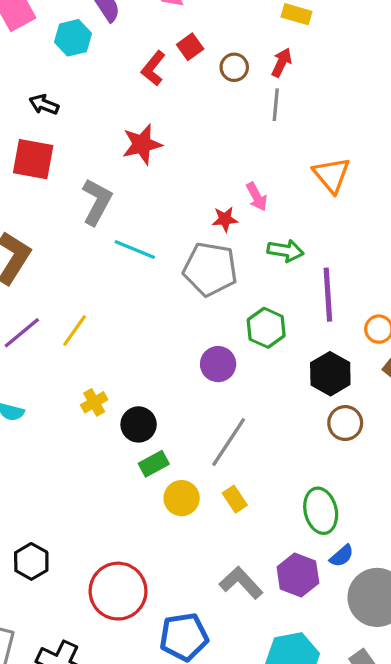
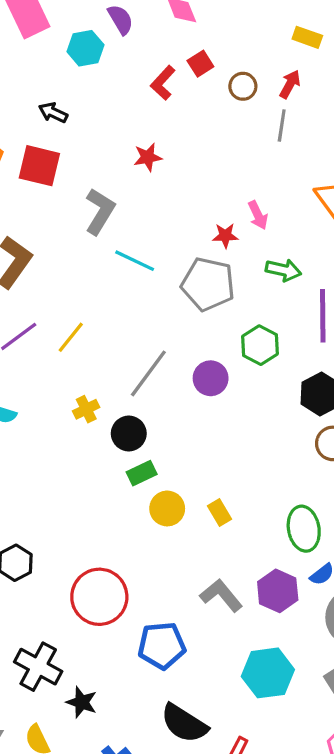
red star: (142, 144) -> (148, 157), size x0.7
gray line: (229, 442) -> (148, 373), moved

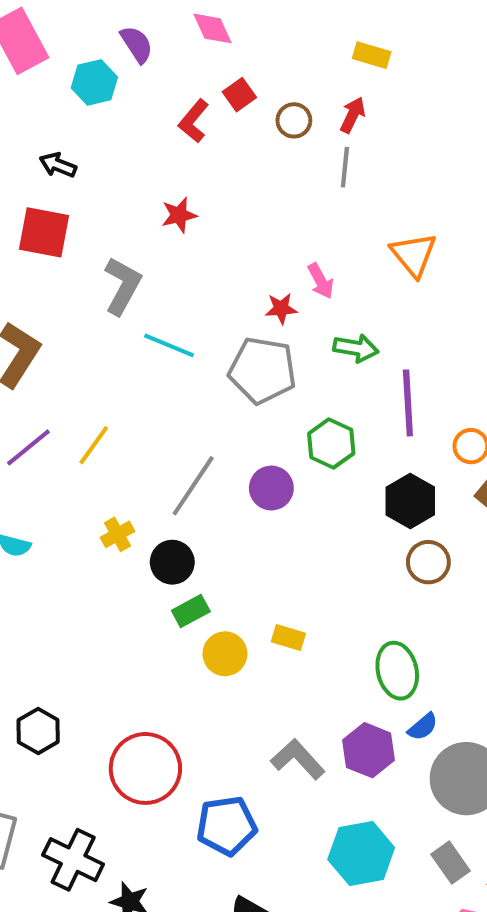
yellow rectangle: (220, 513) -> (288, 637), moved, turned -40

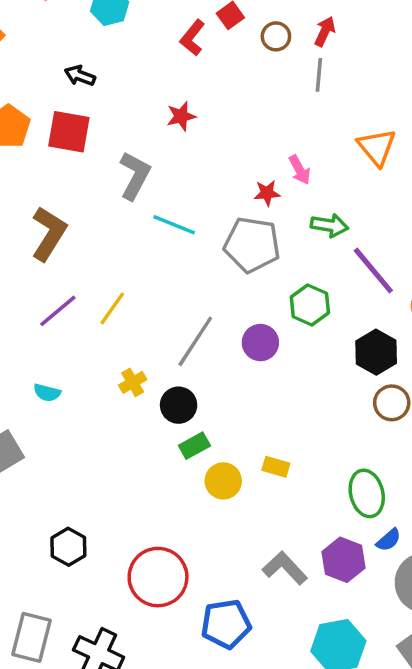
purple line: (408, 403) -> (373, 271), turned -36

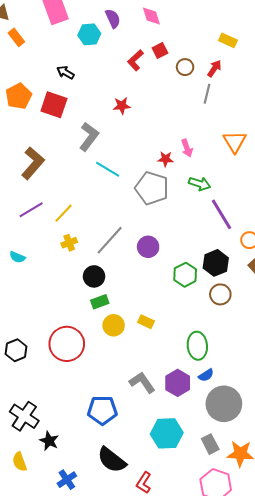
green hexagon: (310, 305) -> (185, 275), moved
yellow cross: (133, 382) -> (69, 243), moved
red circle: (158, 577) -> (67, 344), moved

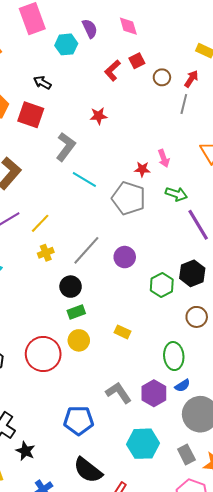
brown circle: (220, 294) -> (197, 317), moved
yellow circle: (114, 325) -> (79, 340), moved

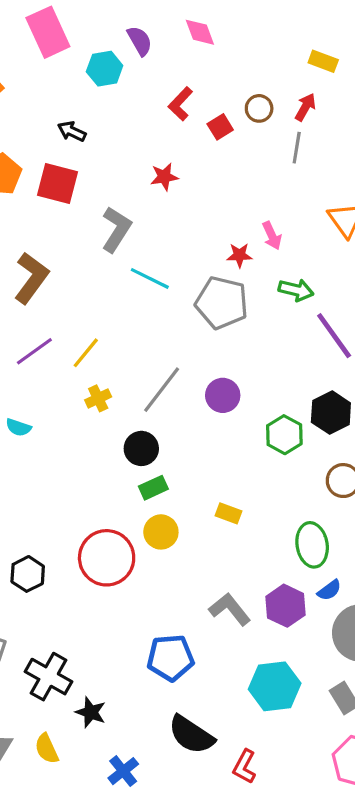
red square: (137, 61) -> (220, 127), moved

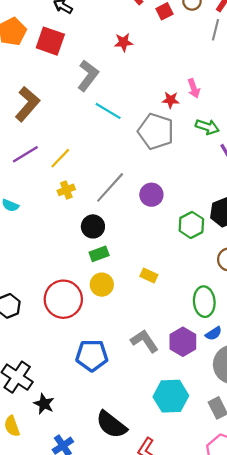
blue pentagon: (170, 658) -> (92, 355), moved

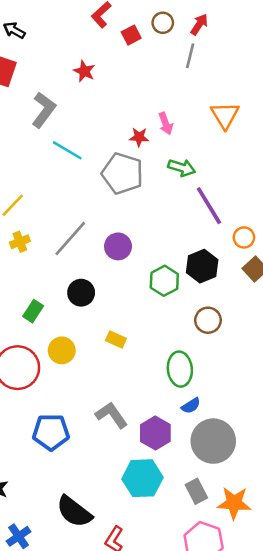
red star: (124, 42) -> (84, 71), turned 30
black circle: (93, 226) -> (81, 293), moved
green rectangle: (99, 254) -> (33, 311), moved, turned -36
purple hexagon: (183, 342) -> (155, 433), moved

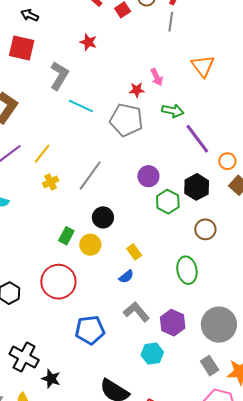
purple circle: (118, 246) -> (148, 176), moved
yellow rectangle: (116, 340) -> (134, 252), turned 35
yellow circle: (62, 350) -> (90, 245), moved
blue semicircle: (191, 406) -> (126, 277), moved
cyan hexagon: (142, 478) -> (152, 354), moved, size x0.7

